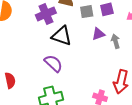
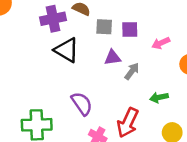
gray arrow: (116, 41) -> (132, 71), turned 40
purple semicircle: (53, 63) -> (82, 104), moved

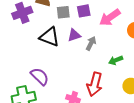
pink arrow: (161, 43) -> (110, 17), size x1.5
black triangle: (67, 50) -> (49, 37), moved
purple semicircle: (82, 104) -> (40, 76), moved

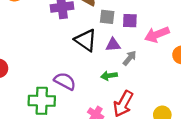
green arrow: (116, 60) -> (109, 76), moved
purple semicircle: (40, 76) -> (65, 81), turned -30

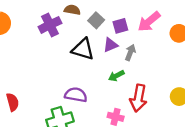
gray square: (107, 17) -> (96, 20), turned -35
purple square: (130, 21) -> (120, 26), moved

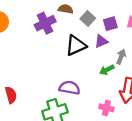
black triangle: (83, 49) -> (76, 45), turned -40
gray arrow: (130, 52) -> (121, 57), moved

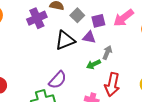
purple triangle: (101, 41) -> (89, 37), turned 32
purple semicircle: (70, 88) -> (58, 80), turned 120

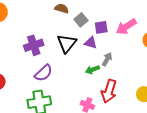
purple cross: (37, 18) -> (34, 45), moved
black triangle: (65, 40) -> (67, 43), turned -35
purple semicircle: (58, 80) -> (43, 73), moved

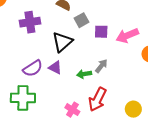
purple triangle: (91, 43) -> (55, 68), moved
purple cross: (34, 45) -> (30, 22), moved

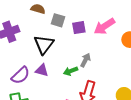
gray square: (81, 20) -> (58, 20), turned -32

